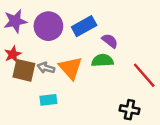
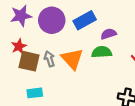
purple semicircle: (110, 41) -> (109, 34), turned -56
gray arrow: (46, 68) -> (49, 59), turned 56
cyan rectangle: (48, 100) -> (35, 93), moved

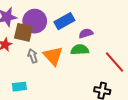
brown square: (29, 61) -> (23, 32), moved

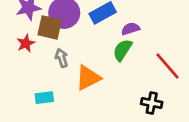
green semicircle: (80, 50) -> (123, 50), turned -54
orange triangle: (53, 56) -> (88, 78), moved, turned 45

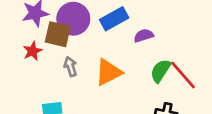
green semicircle: (123, 50) -> (160, 71), moved
orange triangle: (88, 78) -> (108, 72), moved

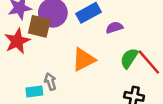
red star: (32, 51) -> (17, 41), size x1.5
gray arrow: (70, 67) -> (50, 82), moved

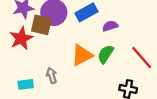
green semicircle: (129, 58) -> (106, 54), moved
cyan rectangle: (34, 92) -> (26, 84), moved

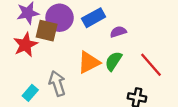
gray arrow: (52, 75) -> (57, 83), size x1.5
cyan rectangle: (26, 84) -> (30, 93), turned -42

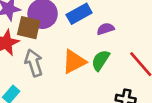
gray arrow: (57, 83) -> (34, 63), moved

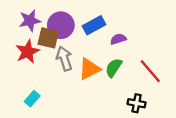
gray arrow: (34, 63) -> (64, 59), moved

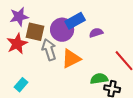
purple circle: (61, 25) -> (62, 30), moved
green semicircle: (114, 68) -> (99, 79), moved, turned 48

